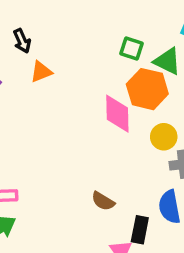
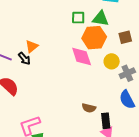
black arrow: (22, 41) -> (24, 58), moved
black rectangle: (140, 230) -> (106, 121), moved

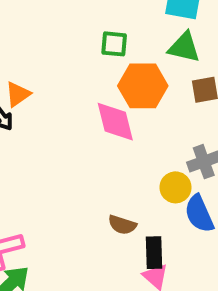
green triangle: (100, 18) -> (184, 47), moved
yellow circle: (112, 61) -> (175, 187), moved

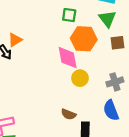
green triangle: (184, 47) -> (107, 19), turned 36
yellow circle: (175, 187) -> (80, 78), moved

